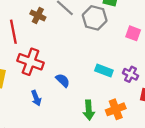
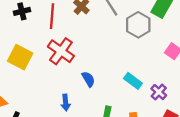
blue arrow: (36, 98) -> (66, 102), moved

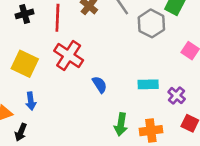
cyan rectangle: (133, 81) -> (148, 84), turned -36
blue arrow: (66, 102) -> (31, 101), moved

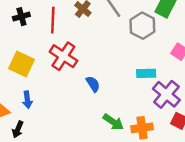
cyan rectangle: (148, 84) -> (146, 73), moved
purple cross: (177, 95) -> (166, 94), size x1.6
green arrow: (121, 124) -> (113, 122), turned -65

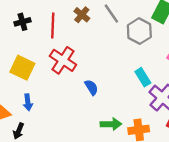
cyan rectangle: (146, 73) -> (143, 77), turned 60
green arrow: (113, 122) -> (111, 124), turned -36

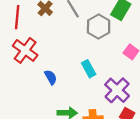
cyan rectangle: (143, 77) -> (89, 69), moved

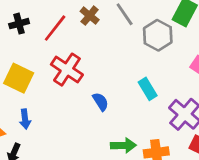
red line: (17, 17) -> (55, 28), turned 35

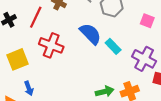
yellow square: (19, 78) -> (17, 59), turned -35
blue semicircle: (101, 102) -> (90, 34), moved, size x1.6

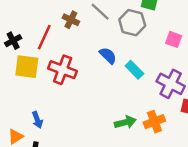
blue semicircle: (90, 34) -> (108, 56), size x0.7
yellow square: (17, 59) -> (27, 67), moved, turned 30

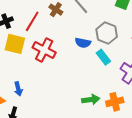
gray hexagon: (132, 23) -> (107, 33), moved
blue semicircle: (108, 56) -> (83, 43), turned 140

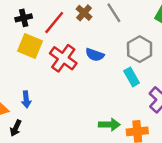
blue semicircle: (83, 43) -> (95, 55), moved

